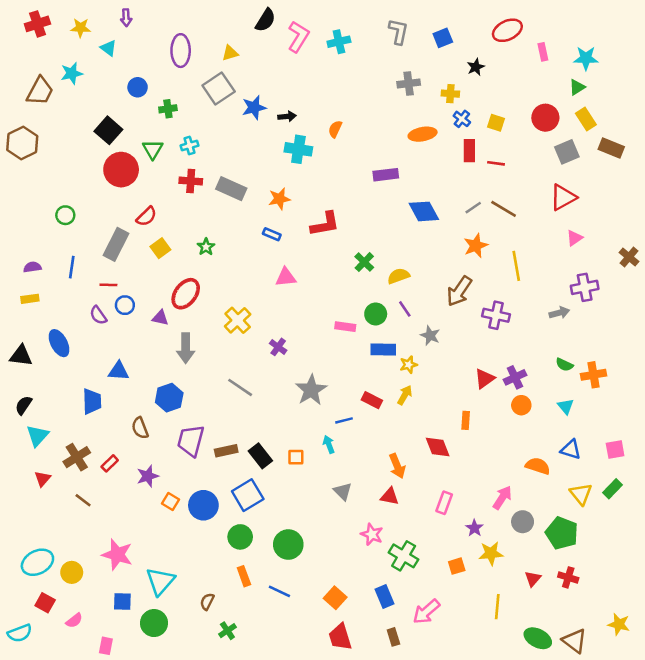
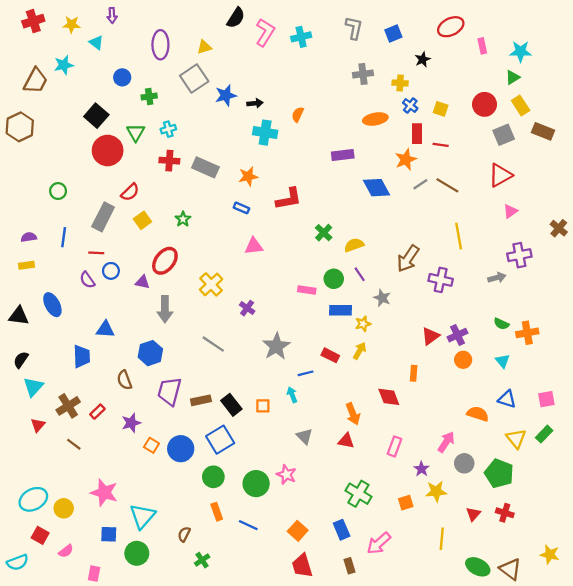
orange star: (476, 246) -> (406, 160), moved
pink star: (372, 534) -> (286, 475), moved

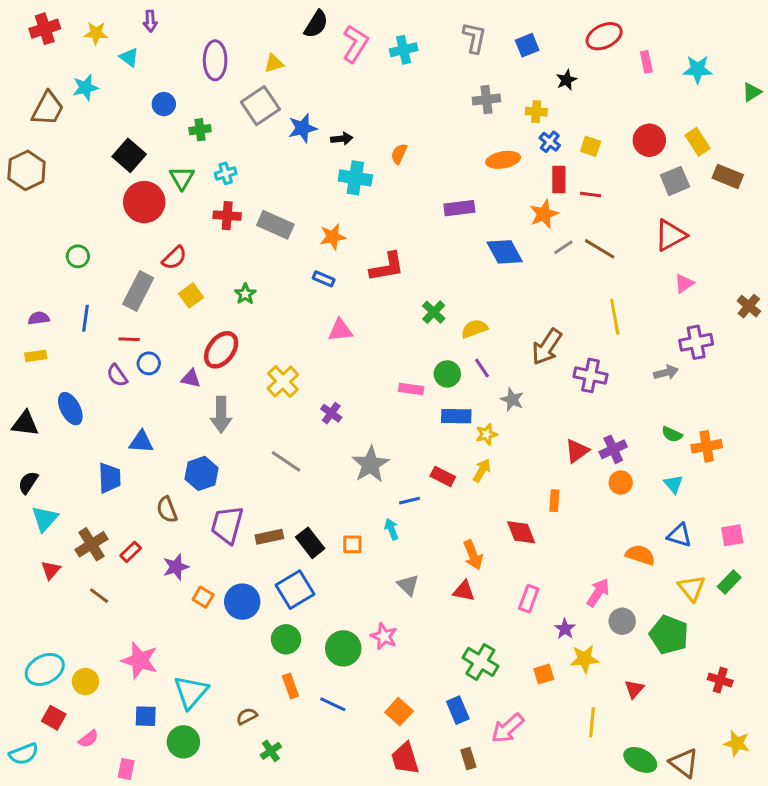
green triangle: (513, 77) -> (752, 92), moved
red cross: (505, 513) -> (720, 680), moved
brown semicircle: (184, 534) -> (247, 716), turned 35

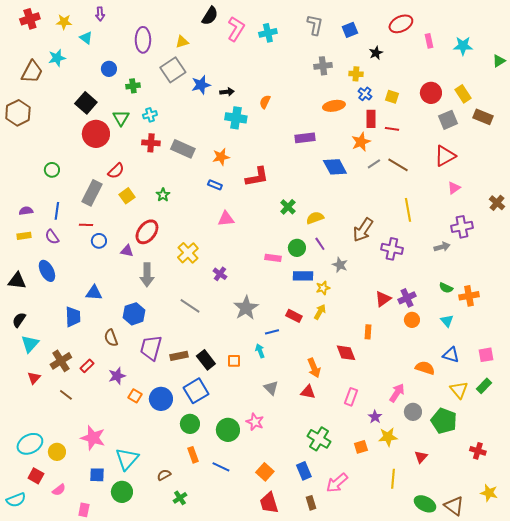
purple semicircle: (117, 375) -> (52, 237), moved

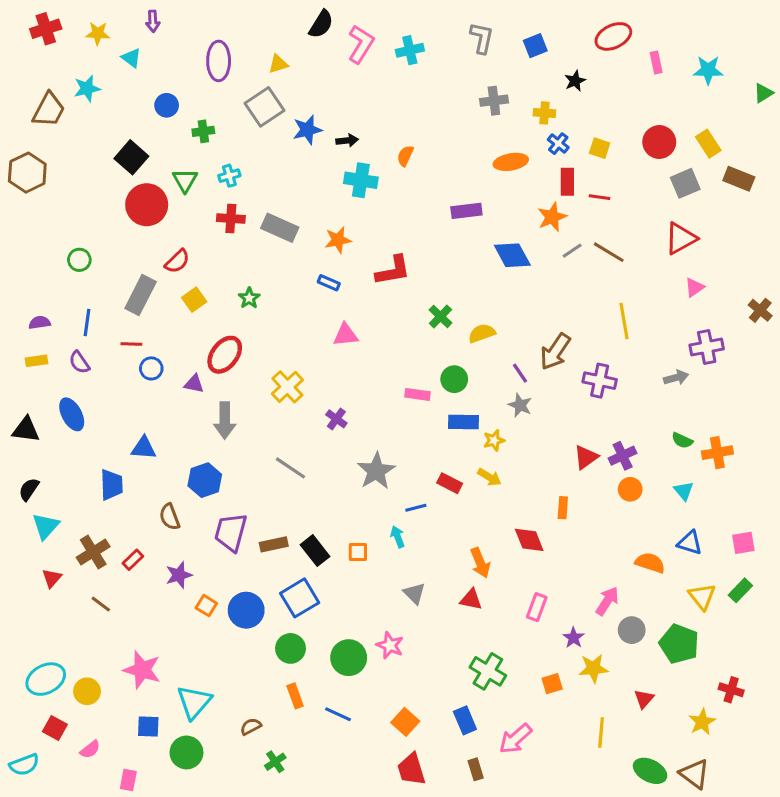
purple line: (320, 244) -> (520, 373), moved
yellow arrow: (320, 312) -> (489, 477), turned 91
yellow star: (489, 493) -> (702, 722), moved, turned 30

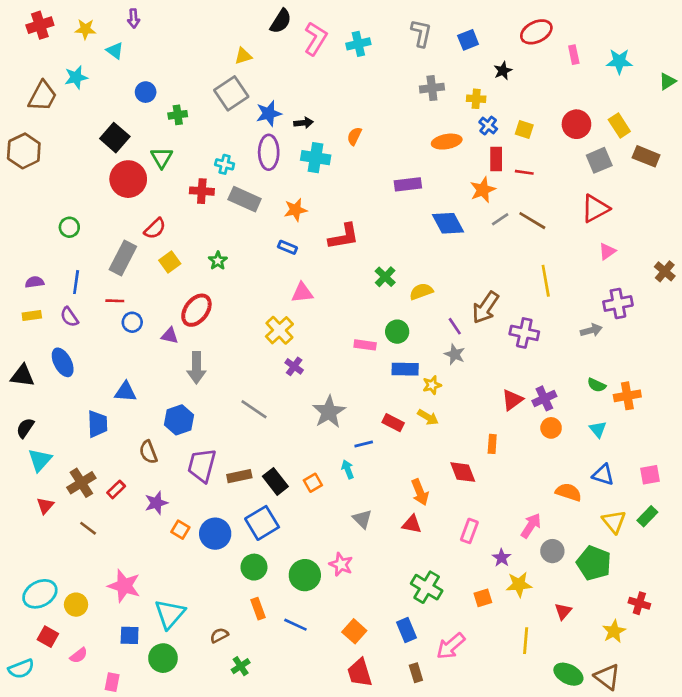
purple ellipse: (219, 61) -> (269, 152), moved
cyan cross: (229, 176) -> (225, 164), moved, turned 30
yellow cross: (287, 387) -> (279, 330), moved
orange square: (358, 552) -> (313, 483), turned -30

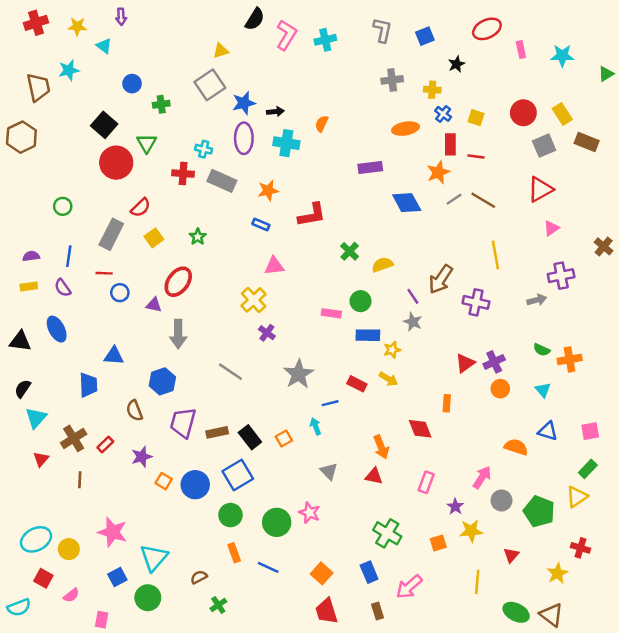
brown trapezoid: (43, 96) -> (38, 87), turned -40
yellow triangle: (614, 522) -> (577, 497), moved, turned 35
brown line: (88, 528) -> (80, 480), turned 56
blue square: (130, 635) -> (117, 577), turned -30

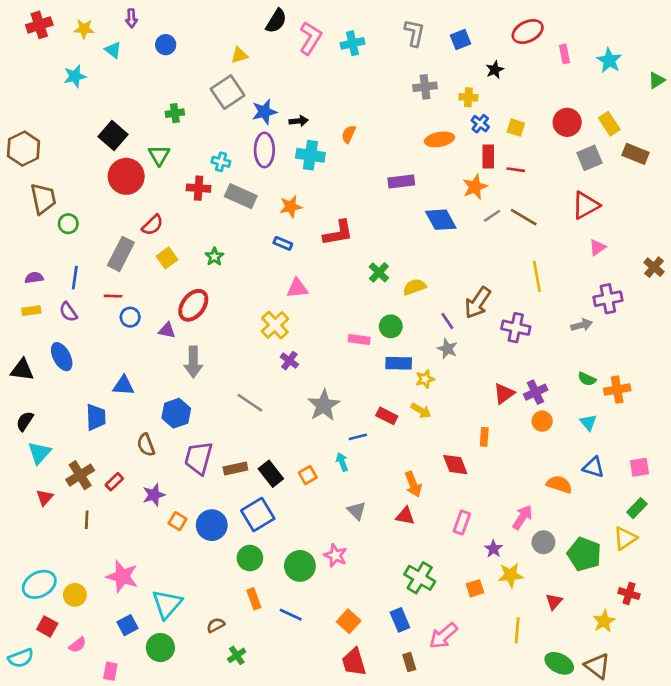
cyan star: (562, 56) -> (609, 60), turned 30
blue circle: (132, 84) -> (166, 45), moved
brown trapezoid: (38, 87) -> (43, 199), moved

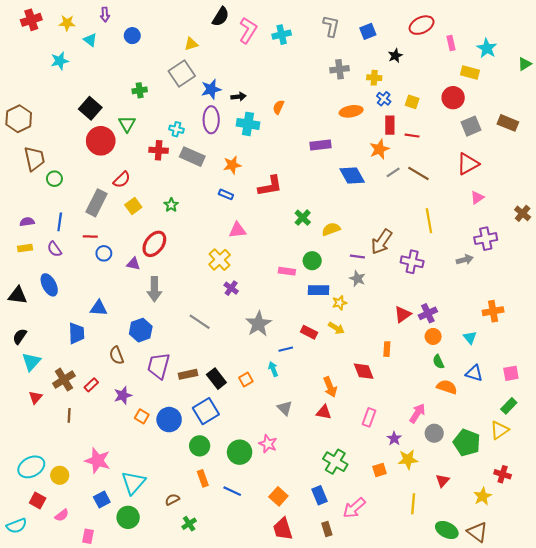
yellow rectangle: (609, 124) -> (470, 72), moved, turned -42
purple line: (447, 321) -> (357, 256), turned -48
green semicircle: (587, 379) -> (438, 362), moved, turned 40

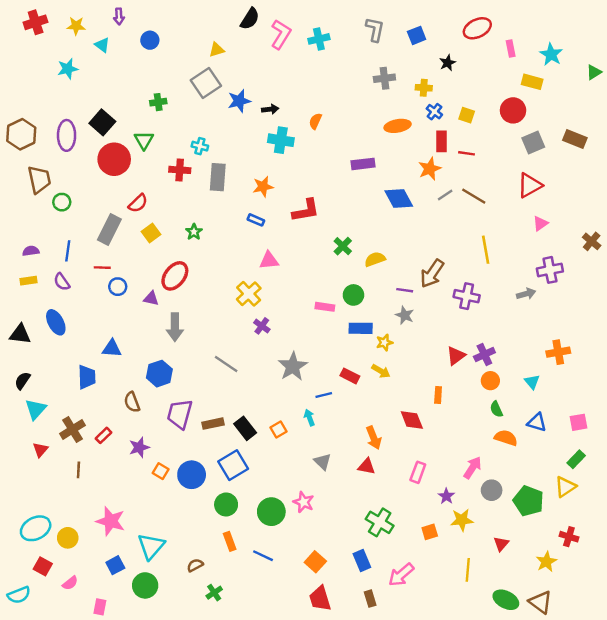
purple ellipse: (211, 120) -> (67, 135), moved
gray rectangle: (192, 157) -> (218, 177), turned 70

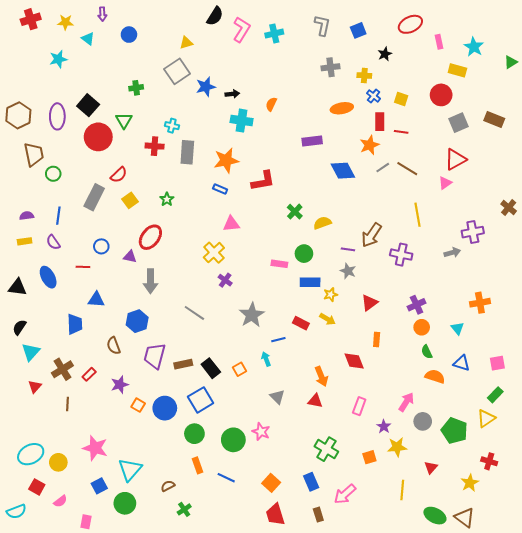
orange star: (263, 187) -> (226, 160), size x1.4
pink triangle: (540, 224) -> (445, 183), moved
red line: (102, 268) -> (83, 267), moved
red triangle: (456, 356) -> (369, 303), moved

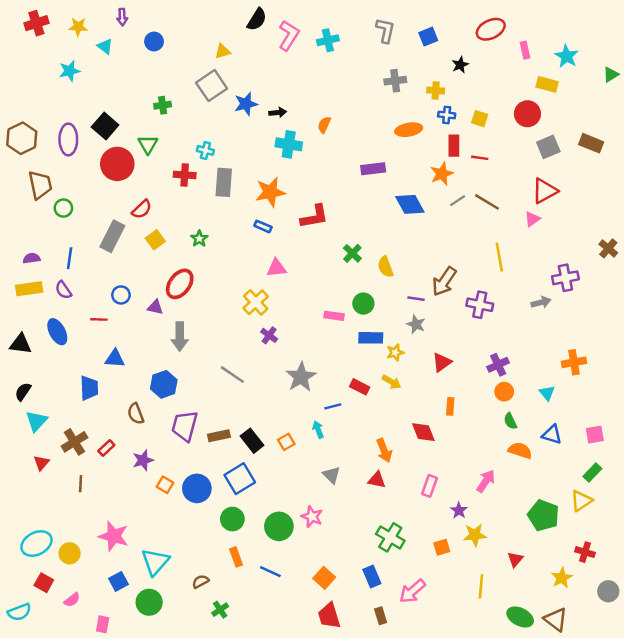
blue cross: (374, 96) -> (447, 115), turned -32
yellow semicircle: (322, 223) -> (385, 267), turned -90
yellow rectangle: (25, 241) -> (29, 289), size x1.5
gray circle: (423, 421) -> (608, 591), moved

